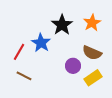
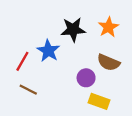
black star: (62, 25) -> (73, 29), turned 30
yellow rectangle: (93, 78) -> (99, 101), moved, turned 54

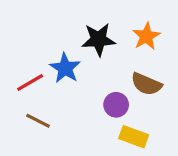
red line: (22, 61) -> (30, 82), turned 30

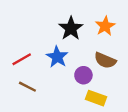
black star: (99, 39) -> (71, 28), turned -30
blue star: (65, 68) -> (57, 57), moved

